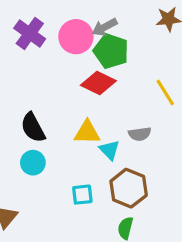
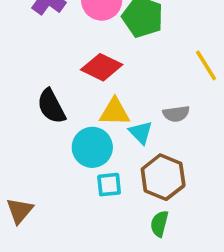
red diamond: (98, 83) -> (102, 67), moved
cyan circle: (33, 163) -> (92, 147), moved, size x1.4

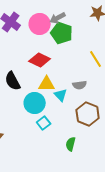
brown hexagon: (163, 177) -> (88, 114), moved
cyan square: (109, 185) -> (44, 123), turned -32

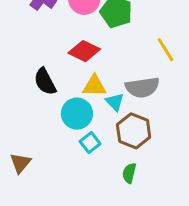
gray semicircle: (80, 85) -> (142, 87), size x1.6
brown hexagon: (88, 114) -> (134, 131), moved

